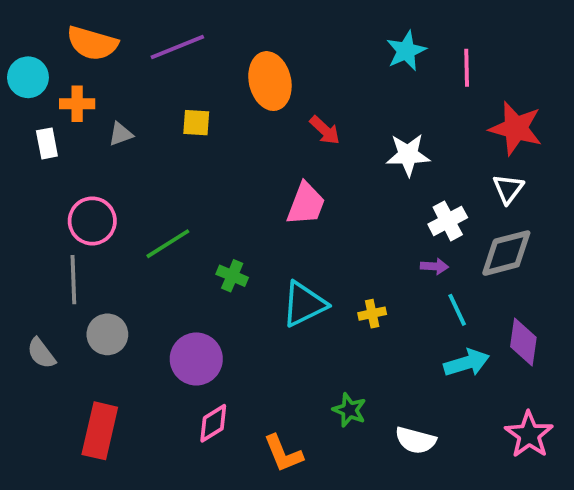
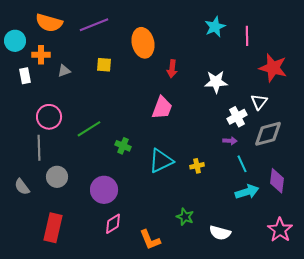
red arrow: (325, 130) -> (172, 69), turned 54
white triangle: (508, 189) -> (259, 102), moved

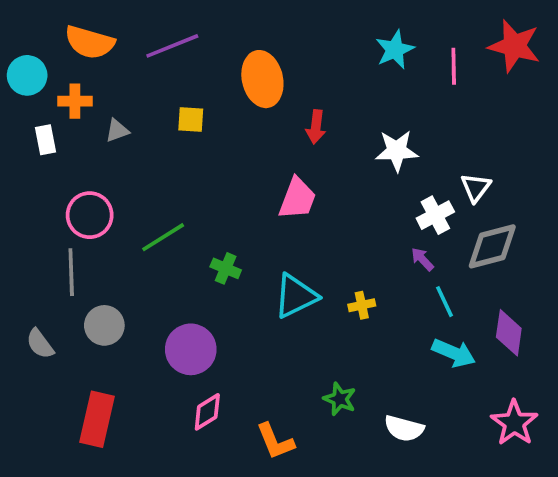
red star: (273, 68) -> (514, 46), moved
purple arrow: (230, 141) -> (422, 259), turned -136
cyan arrow: (247, 192) -> (454, 353), turned 40

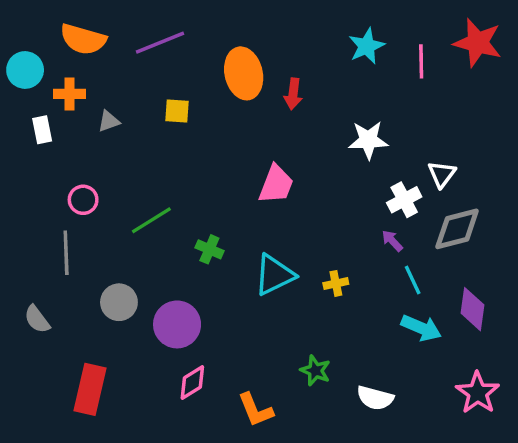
red arrow: (316, 127) -> (293, 94), moved
pink circle: (90, 215) -> (83, 200), size x0.7
gray circle: (104, 325) -> (119, 302), moved

